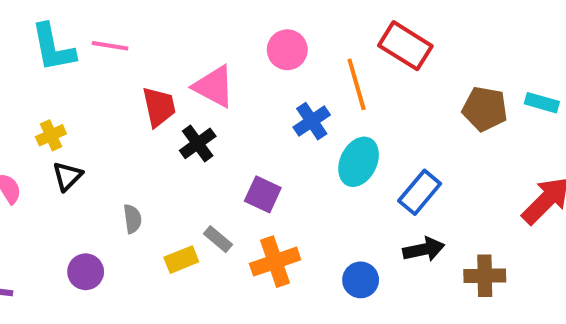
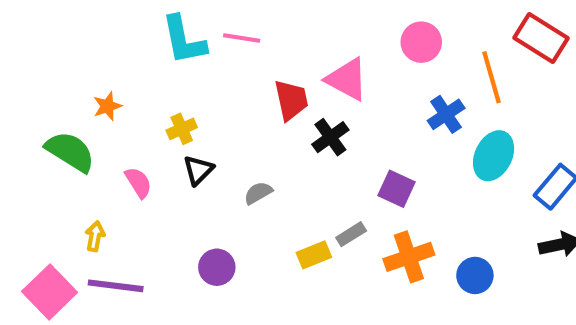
gray semicircle: (132, 219) -> (258, 193), moved, turned -112
gray rectangle: (218, 239) -> (351, 234), turned -72
blue circle: (361, 280) -> (475, 275), moved

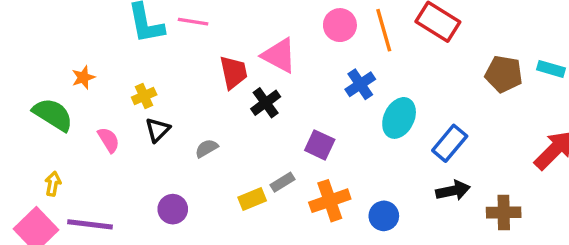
orange line: (491, 77) -> (384, 30), moved
yellow arrow: (95, 236) -> (53, 184), moved

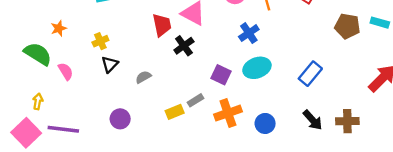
cyan ellipse: (399, 118) -> (257, 68), moved, turned 44
pink semicircle: (109, 140) -> (66, 71), moved
black arrow: (453, 191) -> (313, 120), moved, turned 60

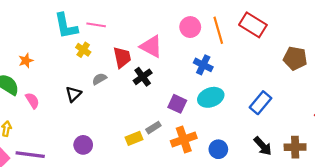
blue cross: (249, 33) -> (203, 65), turned -30
yellow cross: (100, 41) -> (83, 50), moved, turned -32
gray semicircle: (143, 77) -> (99, 79), moved

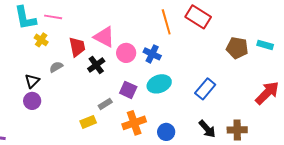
pink circle: (190, 27) -> (126, 53), moved
gray rectangle: (153, 128) -> (105, 104), moved
purple circle: (83, 145) -> (32, 101), moved

